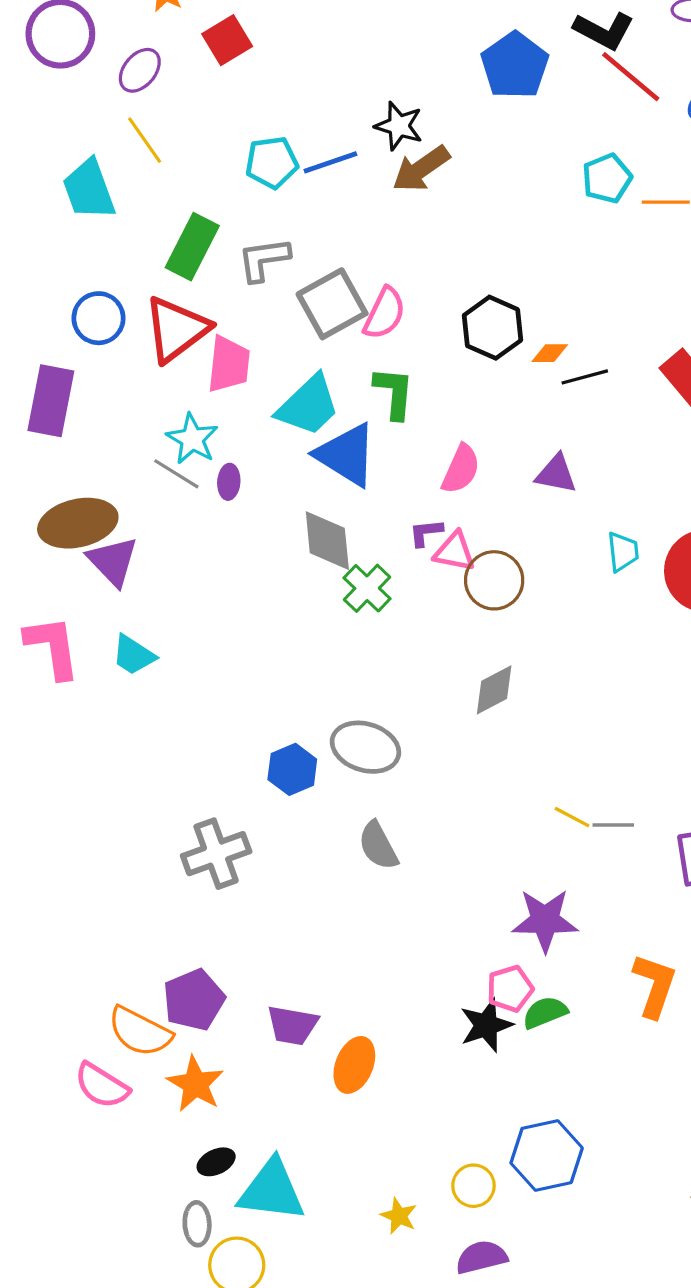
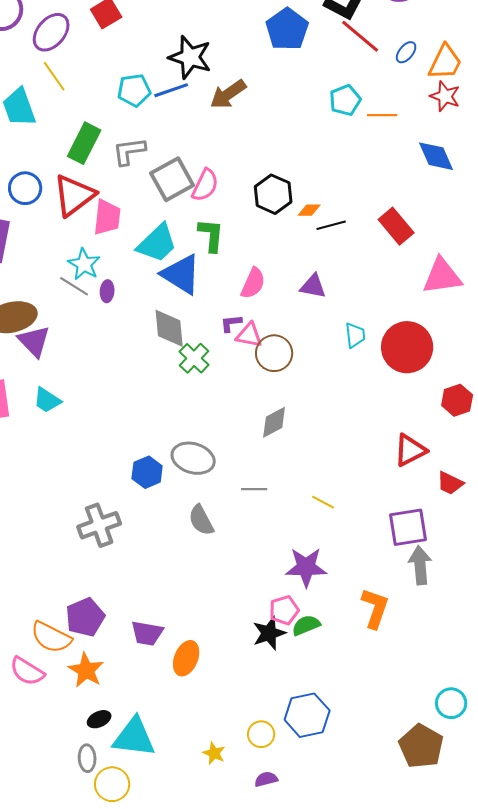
purple ellipse: (140, 70) -> (51, 32), size x1.4
black star: (399, 126) -> (190, 57), moved, size x1.4
gray line: (613, 825) -> (254, 489), moved
purple semicircle: (481, 1257) -> (266, 779), size x0.7

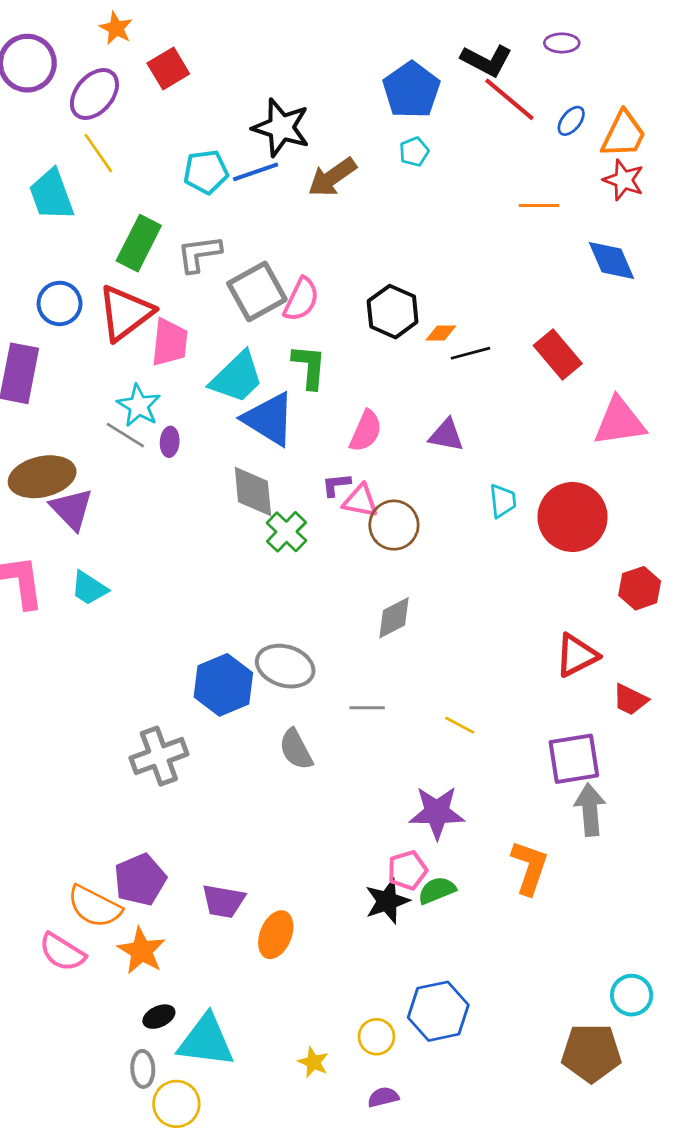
cyan pentagon: (345, 100) -> (414, 152), moved, size x0.7
blue hexagon: (147, 472) -> (223, 685), size x1.4
brown pentagon: (421, 746) -> (591, 1053), turned -30

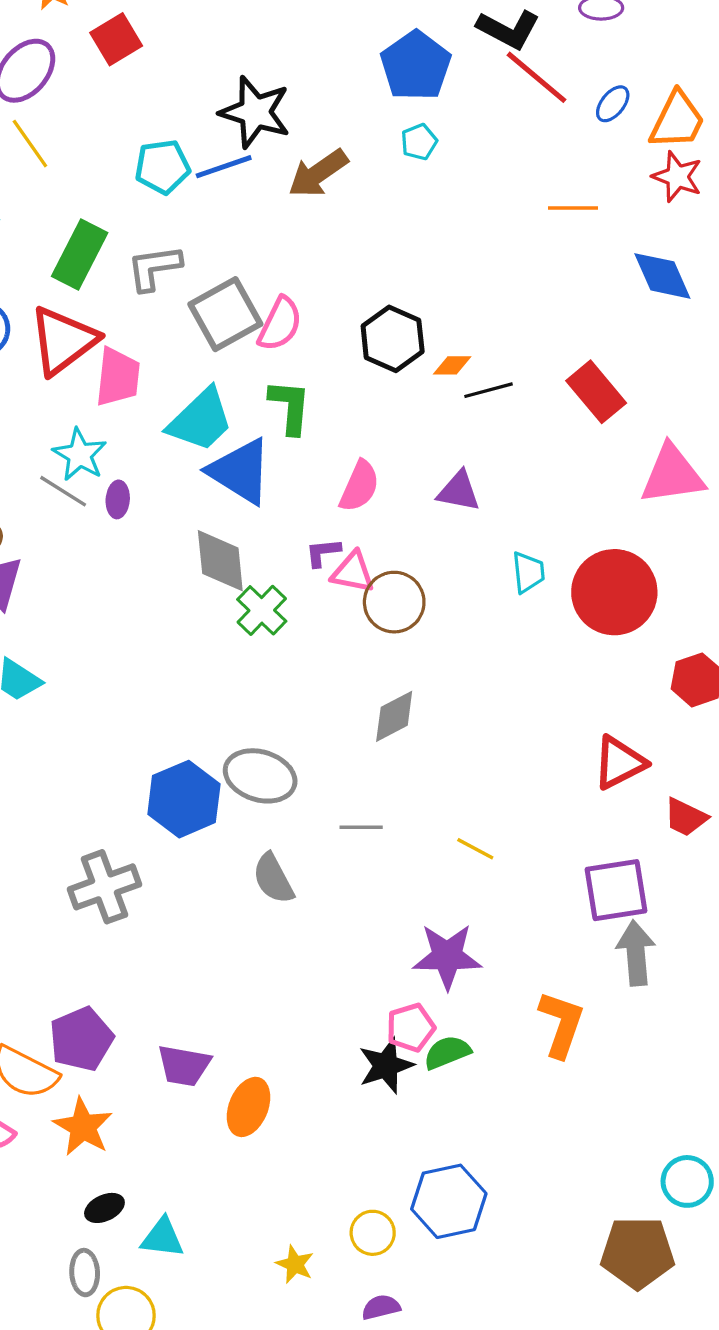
cyan triangle: (206, 1041) -> (162, 1238), size x0.6

